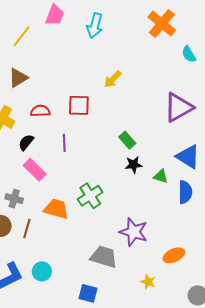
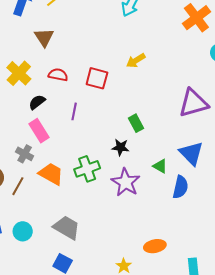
brown triangle: (18, 78) -> (44, 37), turned -45
black star: (134, 165) -> (120, 147), moved
gray cross: (14, 199) -> (25, 154), moved
purple star: (134, 232) -> (126, 182), moved
gray trapezoid: (104, 257) -> (67, 228), moved

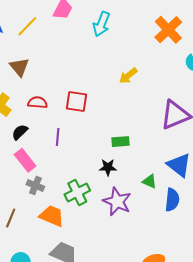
yellow arrow: (136, 61) -> (128, 76), moved
green rectangle: (136, 123) -> (121, 142), turned -60
gray cross: (25, 154) -> (35, 186), moved
orange trapezoid: (51, 174) -> (52, 216), moved

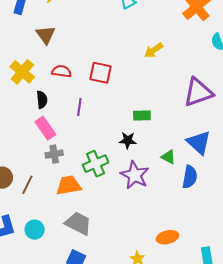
black semicircle: (20, 132) -> (42, 100), turned 126
gray cross: (35, 186) -> (54, 154), turned -36
orange trapezoid: (52, 216) -> (69, 185), turned -36

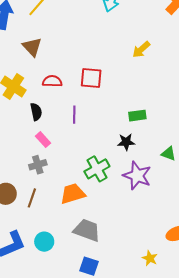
pink rectangle: (45, 128) -> (43, 140), size x0.7
gray cross: (54, 154) -> (38, 165), moved

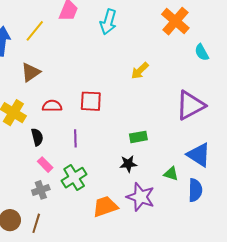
brown triangle: (32, 47) -> (31, 72), turned 40
green cross: (97, 169) -> (74, 178), moved
orange trapezoid: (73, 194) -> (105, 206), moved

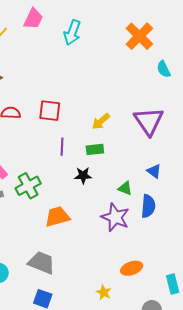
yellow arrow: (140, 71) -> (101, 121), moved
purple triangle: (190, 105) -> (149, 121), turned -40
purple line: (75, 138) -> (62, 147), moved
blue triangle: (199, 155) -> (154, 171), size x0.6
purple star: (141, 197) -> (115, 217), moved

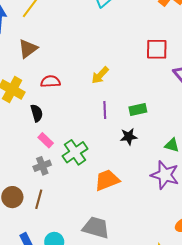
red square: (50, 111) -> (157, 49), moved
yellow arrow: (101, 121) -> (100, 75), moved

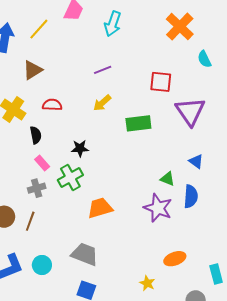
green rectangle: (138, 109) -> (138, 123), moved, size x1.4
purple line: (105, 110) -> (103, 70), moved, turned 66
black star: (129, 137) -> (80, 148), moved

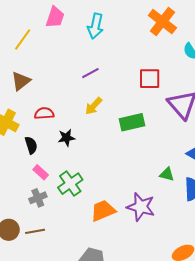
black star: (80, 148) -> (66, 138), moved
purple star: (158, 208) -> (141, 207), moved
brown line: (30, 221) -> (35, 231), turned 66

